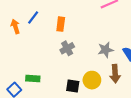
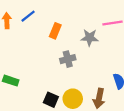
gray cross: (67, 48) -> (68, 59), moved
gray star: (106, 50) -> (90, 38), moved

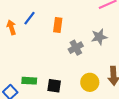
gray star: (90, 38) -> (99, 37), moved
black square: (51, 100) -> (54, 86), moved

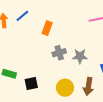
gray star: (99, 37) -> (80, 56), moved
black square: (54, 86) -> (31, 84), turned -32

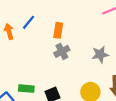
gray cross: (59, 53) -> (62, 51), moved

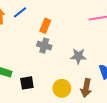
gray cross: (62, 51) -> (44, 46), turned 32

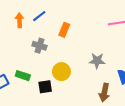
gray cross: (44, 46) -> (39, 46), moved
yellow circle: (62, 88) -> (61, 72), moved

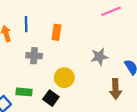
blue line: (39, 16) -> (26, 24), turned -40
black square: (45, 87) -> (51, 98), turned -32

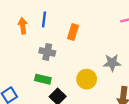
yellow circle: (64, 78) -> (87, 79), moved
green rectangle: (24, 92) -> (43, 79), moved

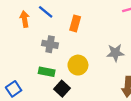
blue line: (44, 19) -> (46, 12), turned -56
yellow circle: (87, 79) -> (78, 65), moved

